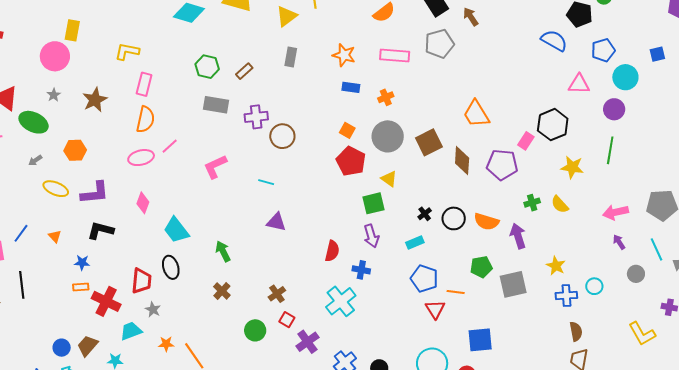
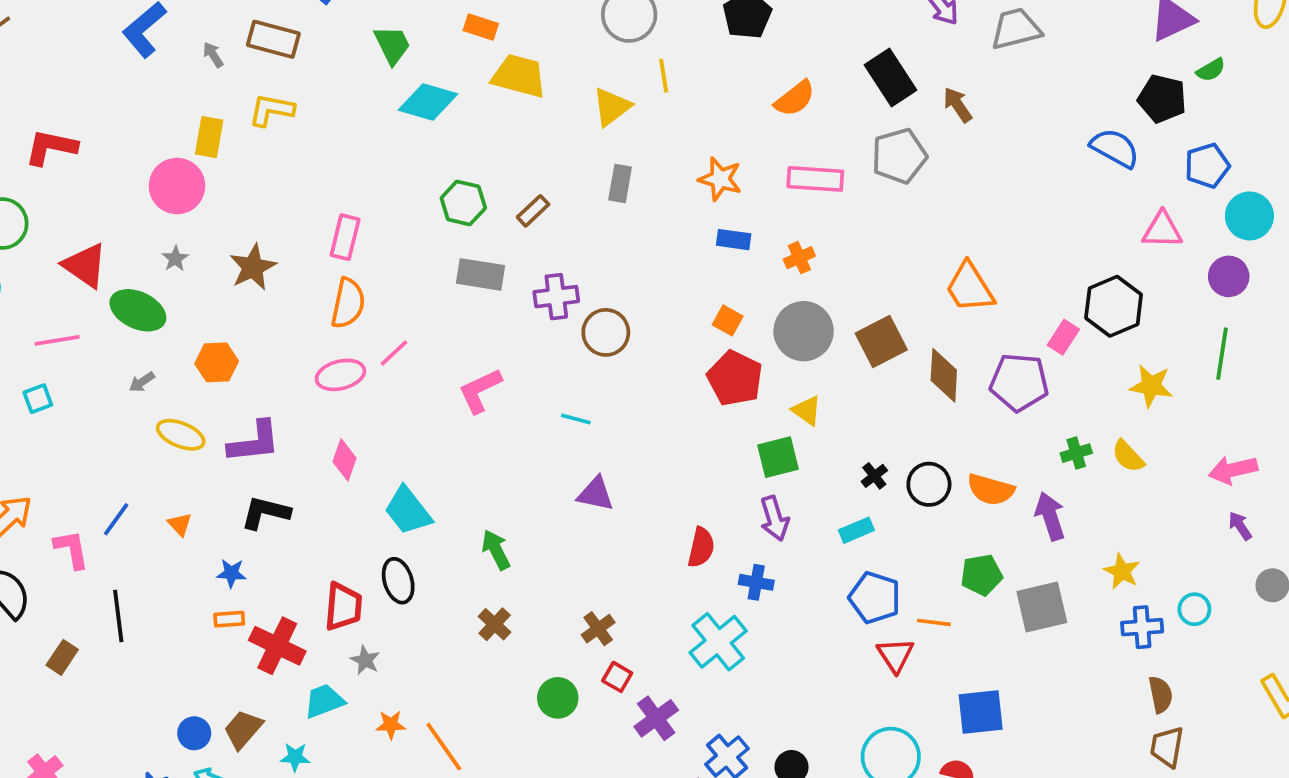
yellow L-shape: (127, 51) -> (271, 110), moved

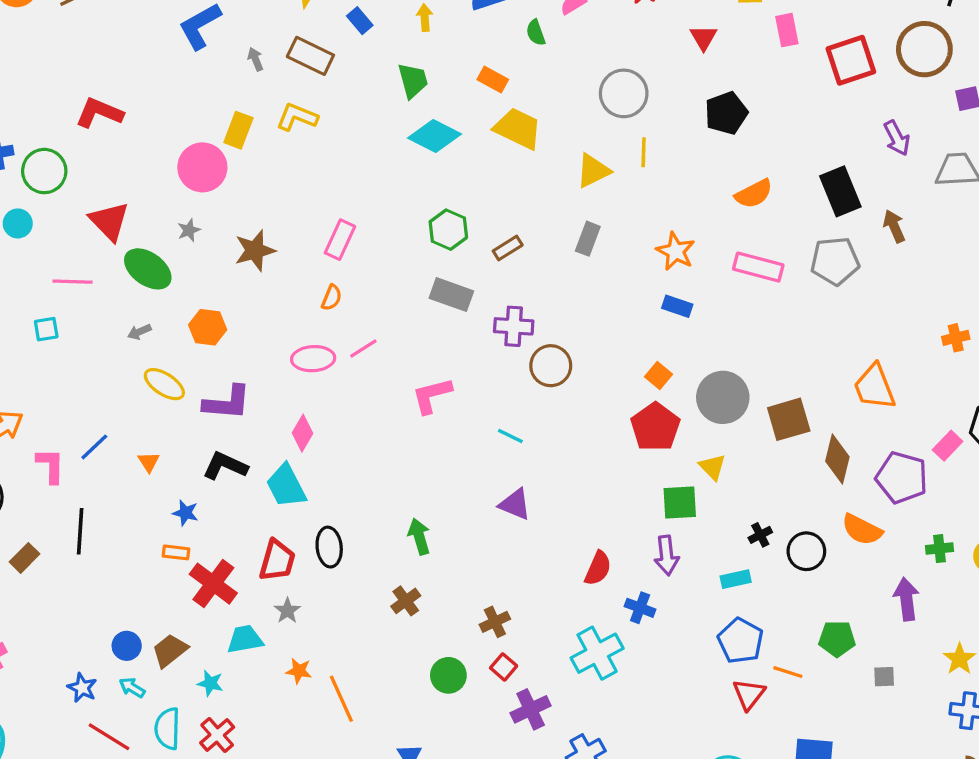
orange cross: (799, 258) -> (956, 338), moved
orange semicircle: (348, 303) -> (332, 298), size x0.6
orange semicircle: (991, 490) -> (862, 530), moved
cyan trapezoid: (408, 511) -> (286, 486), moved
gray square: (1042, 607) -> (884, 677), size x0.5

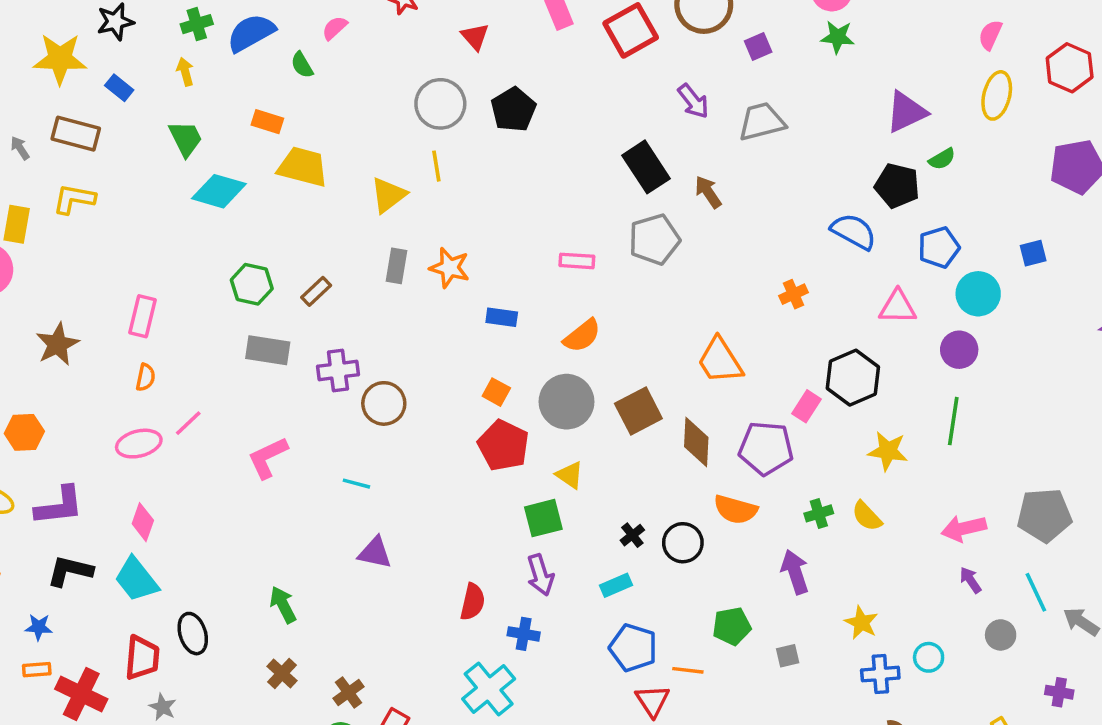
gray circle: (624, 93) -> (440, 104), moved
orange semicircle: (754, 194) -> (582, 336), moved
orange star: (676, 251) -> (450, 268), moved
pink rectangle: (758, 267) -> (577, 261), size x0.7
brown cross: (495, 622) -> (348, 693), moved

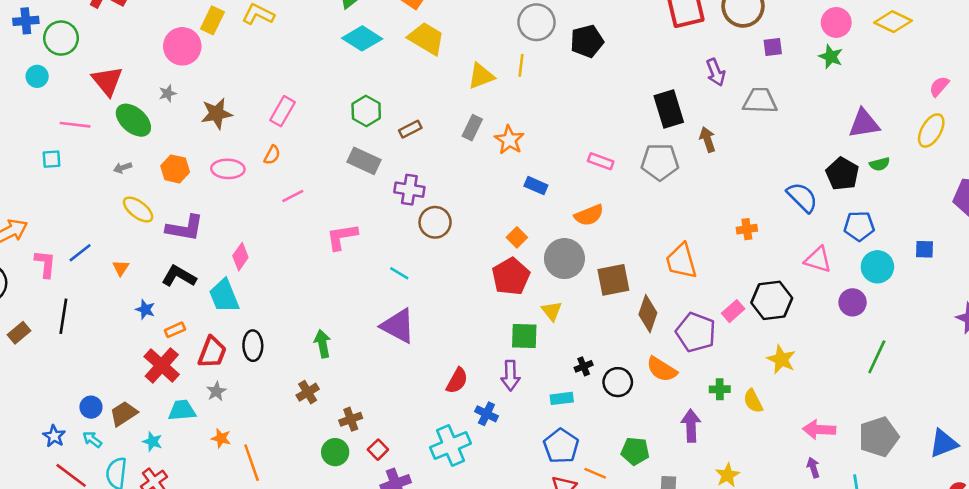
green line: (953, 421) -> (877, 357), moved
pink ellipse: (139, 444) -> (228, 169), moved
gray pentagon: (1044, 515) -> (879, 437), turned -30
purple triangle: (375, 553) -> (398, 326), size x1.4
orange rectangle: (37, 670) -> (175, 330), moved, turned -36

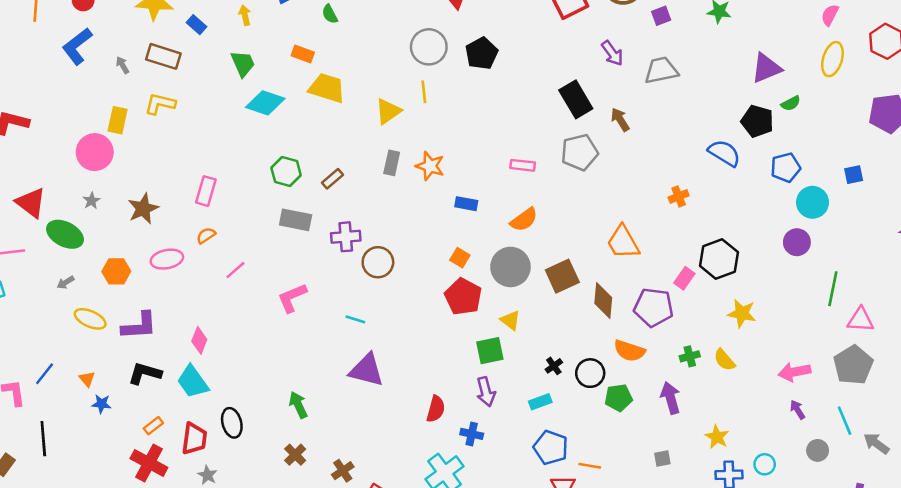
orange semicircle: (272, 155) -> (206, 235), turned -138
pink triangle: (818, 260) -> (861, 320), moved
blue star: (145, 309) -> (101, 404), moved
green pentagon: (635, 451) -> (618, 398), moved

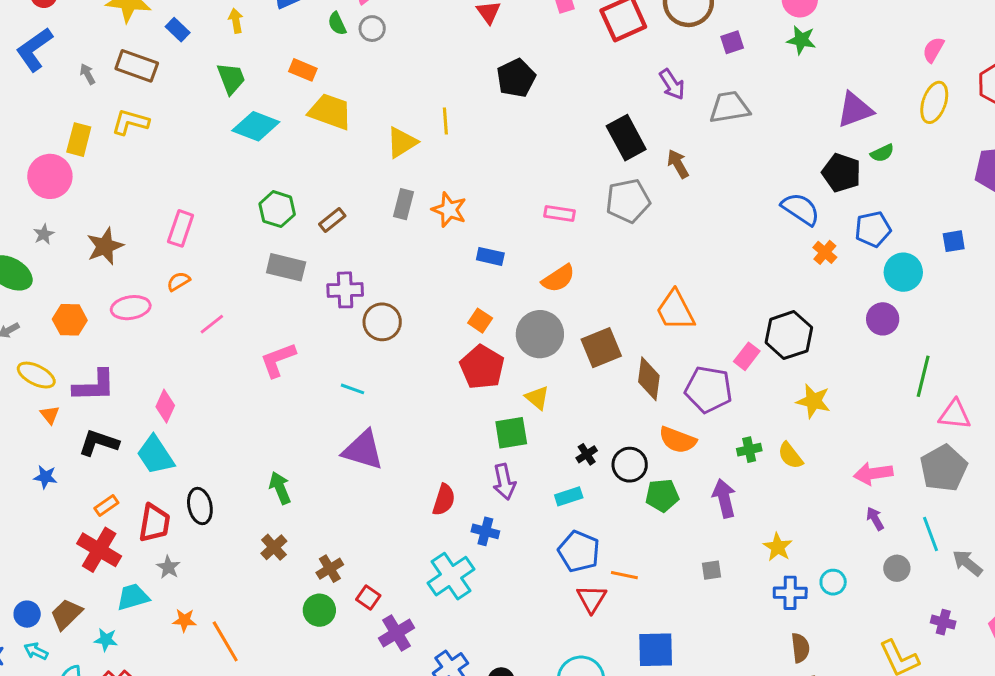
gray circle: (429, 47) -> (372, 29), moved, size x0.6
orange cross: (679, 196) -> (825, 252), moved, turned -30
orange triangle: (87, 379) -> (50, 415), moved

